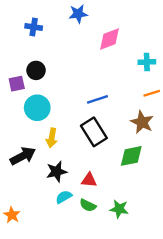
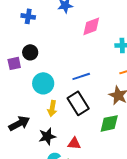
cyan circle: (37, 108) -> (43, 83), moved
yellow arrow: (52, 138) -> (52, 108), moved

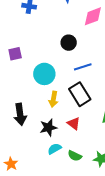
black circle: (30, 52) -> (69, 43), moved
black arrow: (19, 123) -> (20, 114), turned 110
red triangle: (74, 143) -> (74, 123), moved, turned 32

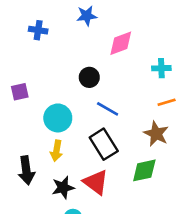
blue line: (83, 67) -> (108, 109), turned 48
yellow arrow: (53, 99) -> (56, 151), moved
red triangle: (74, 123) -> (96, 182), size x1.5

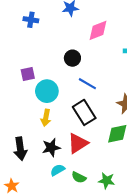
purple square: (20, 92) -> (28, 74), moved
black arrow: (26, 170) -> (20, 149), moved
red triangle: (96, 182) -> (78, 143), turned 50

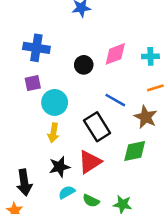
blue cross: (31, 20) -> (36, 48), moved, size x1.5
pink diamond: (98, 30) -> (115, 54), moved
blue line: (87, 84) -> (115, 100), moved
black arrow: (20, 149) -> (24, 183), moved

